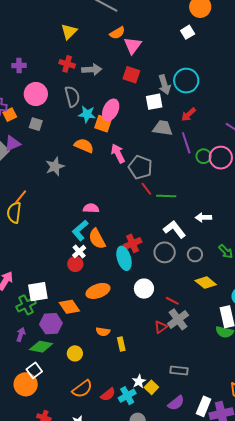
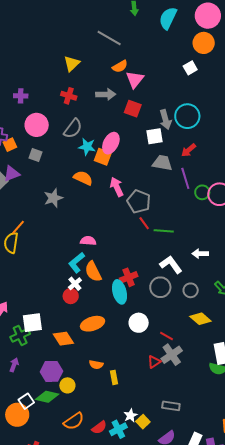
gray arrow: (92, 70) -> (106, 94), moved
gray semicircle: (72, 97) -> (73, 129), turned 50
purple hexagon: (51, 324) -> (52, 371), moved
green diamond: (41, 347) -> (47, 397), moved

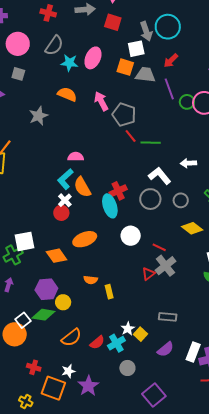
orange square: (103, 157) -> (125, 67), moved

